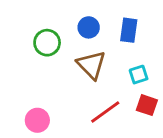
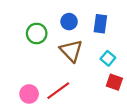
cyan square: (139, 75) -> (108, 58), turned -32
red line: (105, 112) -> (58, 91), moved

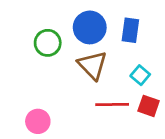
blue circle: (69, 22) -> (90, 27), size x1.5
red line: (58, 91) -> (112, 105), moved, turned 35

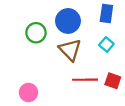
blue rectangle: (130, 30) -> (106, 14), moved
cyan square: (140, 75) -> (106, 44), moved

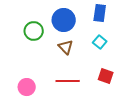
brown triangle: (70, 50) -> (66, 47), size x0.7
red line: (85, 80) -> (68, 81), moved

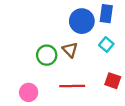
blue circle: (64, 20) -> (82, 21), moved
green circle: (34, 31) -> (47, 55), moved

